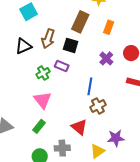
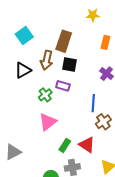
brown rectangle: (80, 22) -> (64, 41), moved
pink triangle: (43, 100) -> (48, 122), turned 36
green rectangle: (39, 126) -> (65, 145), moved

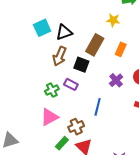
brown rectangle: (64, 41) -> (95, 45), moved
black triangle: (23, 70) -> (64, 32), moved
brown cross: (103, 122) -> (76, 127), moved

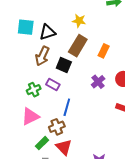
yellow star: (113, 20) -> (79, 21), moved
cyan square: (42, 28) -> (26, 27), turned 30
blue line: (98, 107) -> (67, 107), moved

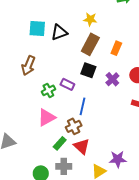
brown arrow: (42, 56) -> (28, 66), moved
black square: (64, 65) -> (88, 70), moved

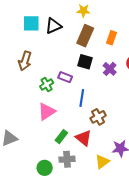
brown cross: (74, 126) -> (98, 117), moved

